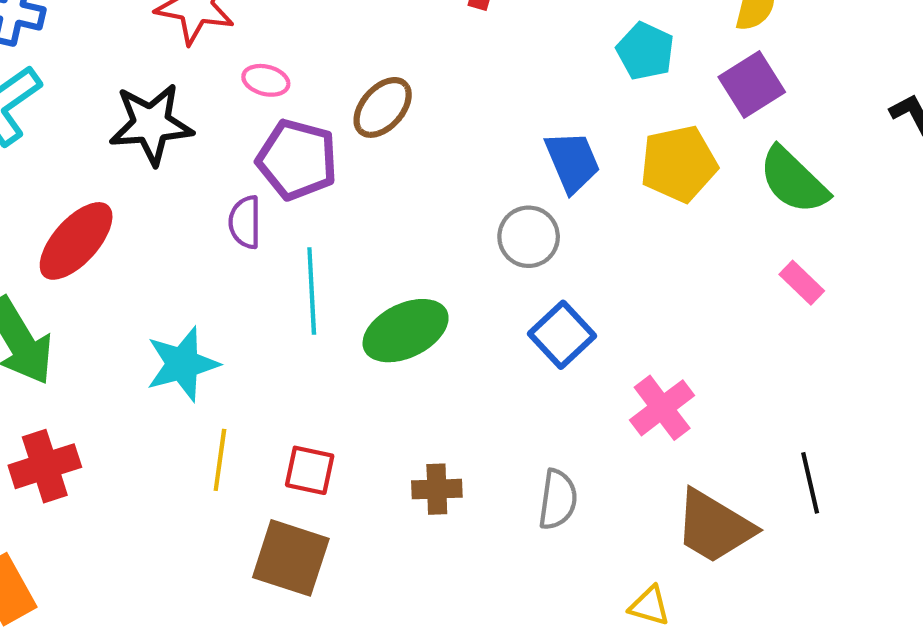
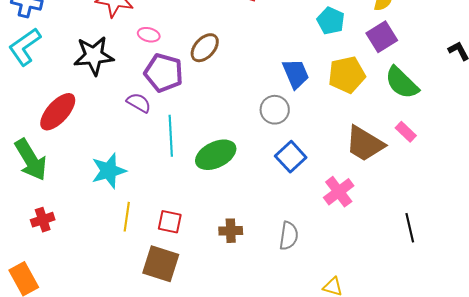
purple semicircle: (245, 222) -> (139, 103), turned 120
red cross: (45, 466) -> (43, 220), size x0.7
brown trapezoid: (714, 527) -> (365, 144), moved

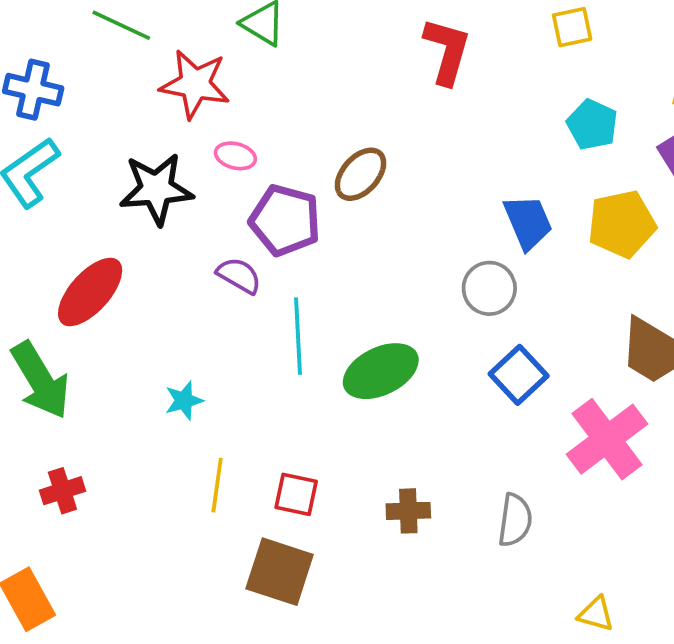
pink ellipse: (149, 35) -> (235, 156), moved
cyan star: (109, 171) -> (184, 401), size x0.6
pink cross: (339, 192) -> (607, 439), size x1.4

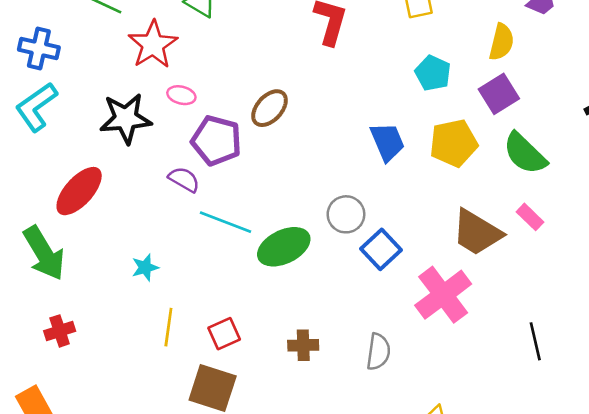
red star: (195, 84) -> (153, 45), turned 30
gray circle: (489, 288) -> (346, 214), moved
cyan line: (298, 336) -> (225, 222), turned -66
red square: (296, 494) -> (224, 334), turned -36

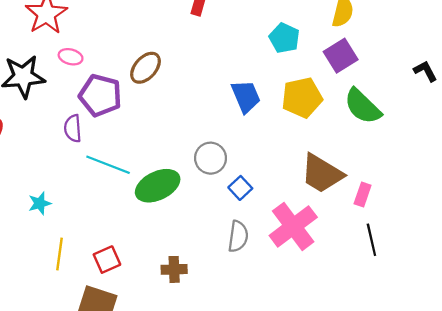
purple semicircle: (184, 179) -> (73, 128), turned -124
pink rectangle: (530, 217) -> (363, 194), moved, turned 65
blue square: (381, 249) -> (240, 188), size x0.7
black line: (535, 341) -> (371, 240), moved
gray semicircle: (378, 352) -> (238, 236), moved

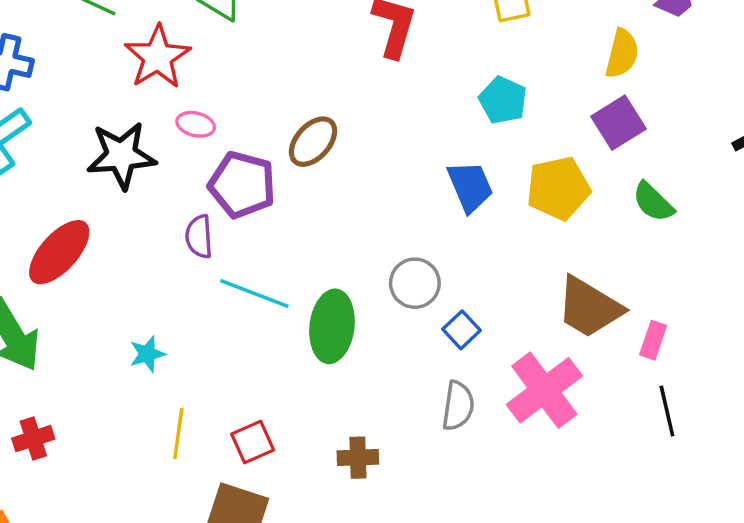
cyan pentagon: (284, 38) -> (503, 100), moved
green semicircle: (363, 106) -> (653, 202), size x0.7
green ellipse: (158, 186) -> (332, 326), turned -57

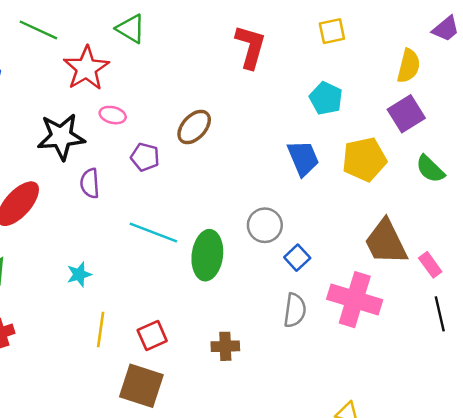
purple pentagon: (242, 185) -> (145, 157), size x0.6
purple semicircle: (199, 237) -> (90, 183), moved
brown trapezoid: (589, 307) -> (386, 242), turned 33
pink rectangle: (653, 340) -> (430, 265), turned -55
pink cross: (544, 390) -> (355, 300), turned -36

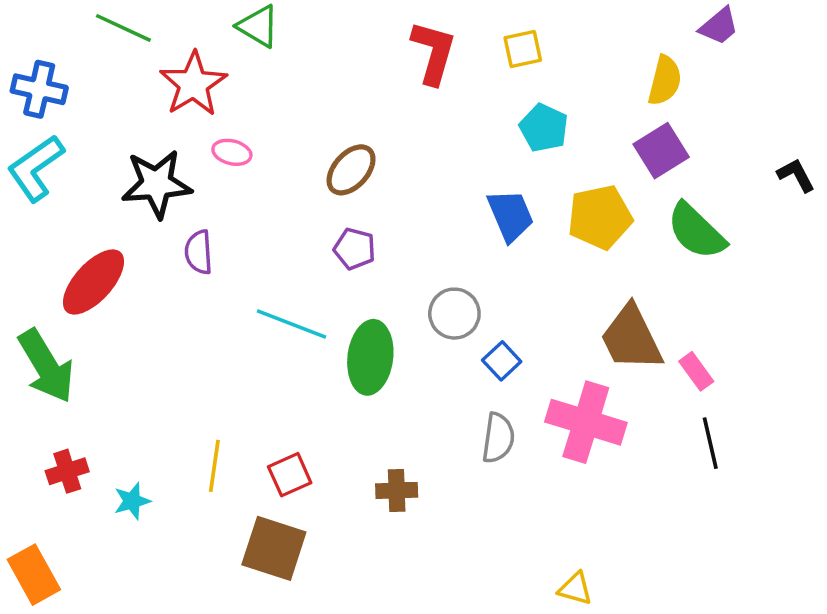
yellow square: (332, 31) -> (523, 49), moved
purple pentagon: (145, 157) -> (355, 249), moved
green semicircle: (430, 169) -> (696, 231), size x1.4
cyan star: (79, 274) -> (132, 501), moved

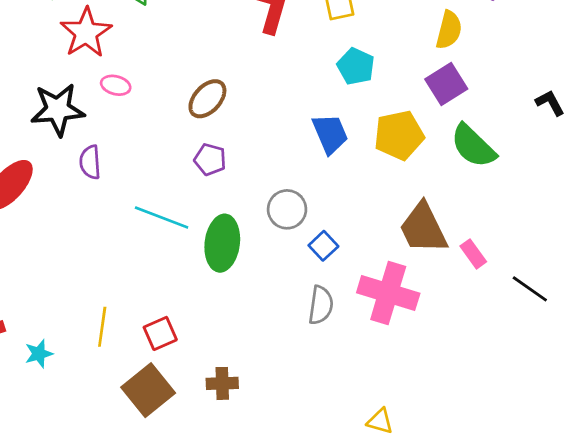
black line: (710, 443) -> (530, 289), moved, turned -42
brown cross: (397, 490) -> (222, 383), moved
brown square: (274, 548) -> (148, 390), turned 33

